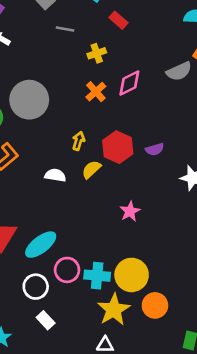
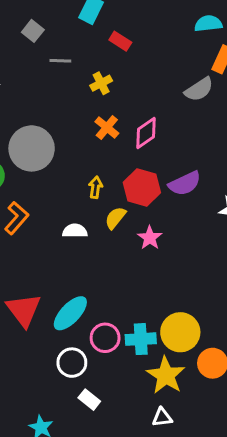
pink diamond: (129, 83) -> (146, 133), moved
purple semicircle: (155, 149) -> (185, 183), size x1.5
pink star: (130, 211) -> (150, 238), moved

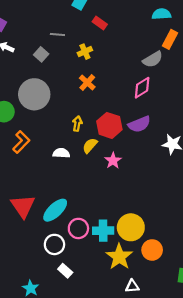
gray square: (33, 31) -> (41, 54), moved
pink diamond: (146, 133) -> (142, 88), moved
white triangle: (162, 417) -> (132, 286), moved

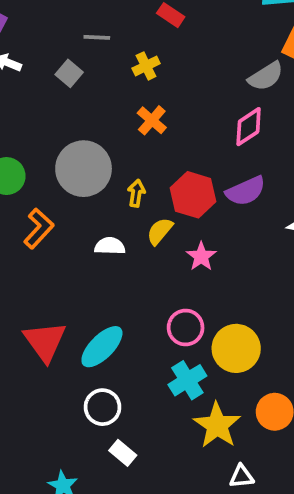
gray circle: (34, 94) -> (84, 169), moved
yellow circle: (131, 227) -> (236, 348), moved
pink circle: (78, 228) -> (186, 327), moved
cyan cross: (103, 231) -> (187, 380), turned -30

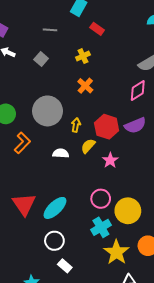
gray line: (97, 37) -> (50, 30), moved

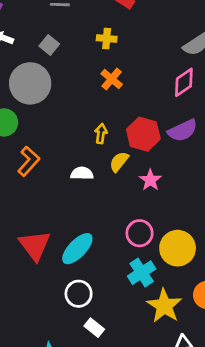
yellow cross: (83, 56) -> (107, 38), turned 32
gray circle: (48, 111) -> (30, 83), moved

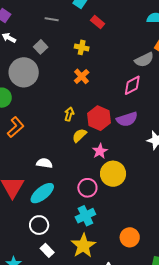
white semicircle: (82, 173) -> (44, 163), moved
yellow circle: (178, 248) -> (113, 174), moved
yellow star: (164, 306) -> (83, 246), moved

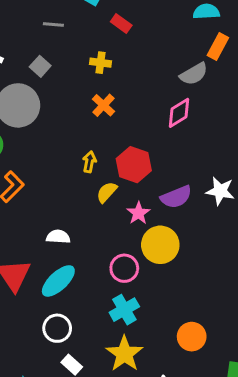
purple semicircle: (127, 119) -> (176, 197), moved

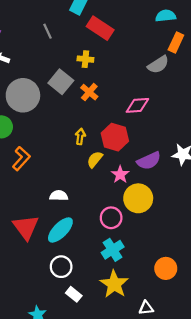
red rectangle: (121, 24) -> (100, 28), size x1.6
gray line: (53, 25) -> (48, 31), turned 63
gray square: (40, 66) -> (61, 82), moved, size x1.5
pink diamond: (179, 113) -> (137, 105), moved, turned 30

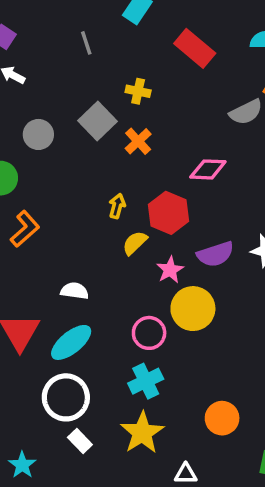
red rectangle: (100, 28) -> (195, 48), moved
gray circle: (23, 95) -> (38, 134), size x0.6
white circle: (61, 267) -> (66, 397), size x1.4

